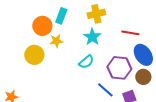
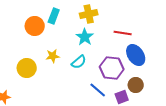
yellow star: (56, 41) -> (53, 56), moved
yellow circle: (34, 55) -> (27, 68), moved
brown circle: (143, 77) -> (136, 85), moved

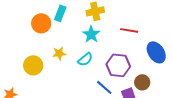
blue ellipse: (136, 55) -> (156, 52), moved

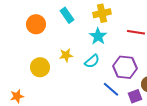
cyan rectangle: (60, 13) -> (67, 15), turned -56
orange circle: (41, 23) -> (36, 24), moved

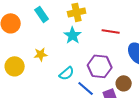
cyan semicircle: (92, 61) -> (67, 73), moved

